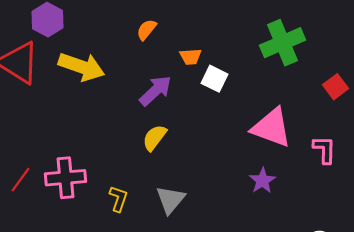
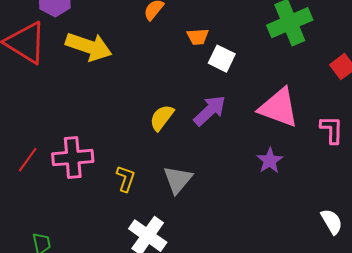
purple arrow: (155, 91) -> (210, 111), moved

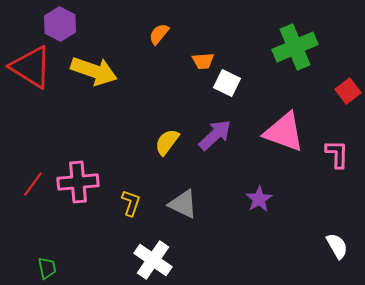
purple star: (270, 161) -> (259, 199), moved
gray triangle: (178, 180) -> (183, 204), turned -44

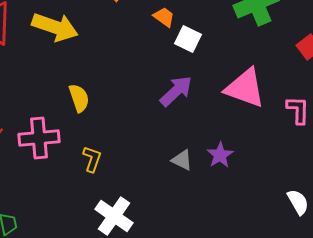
orange trapezoid: (203, 61) -> (164, 17), turned -140
yellow semicircle: (167, 142) -> (79, 98), moved, turned 124
gray triangle: (183, 204) -> (182, 160), moved, size x0.7

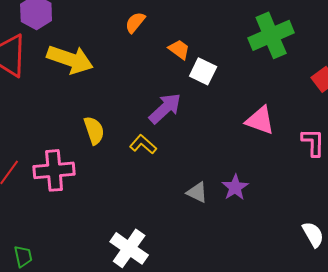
pink triangle: (245, 88) -> (260, 120), size x0.7
purple arrow: (176, 91) -> (165, 108), moved
yellow L-shape: (92, 159) -> (143, 144), moved, turned -68

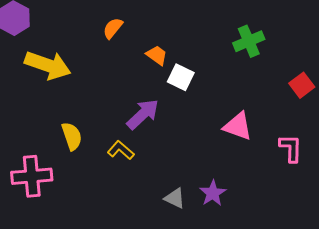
green cross: (271, 35) -> (249, 41), size x0.7

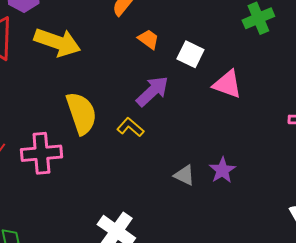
orange trapezoid: (157, 55) -> (148, 39), moved
pink triangle: (238, 126) -> (227, 84), moved
yellow semicircle: (72, 136) -> (81, 113), size x1.5

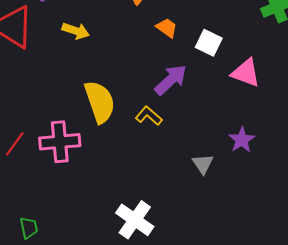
yellow arrow: (57, 42) -> (76, 31), size x0.6
purple star: (222, 170) -> (242, 140), moved
gray triangle: (184, 175) -> (203, 164), turned 30

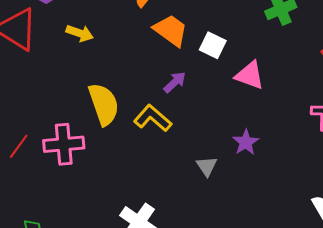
orange trapezoid: (167, 28) -> (171, 30), size x1.6
purple arrow: (171, 80) -> (175, 82), size x0.7
yellow L-shape: (149, 116) -> (153, 118), size x1.4

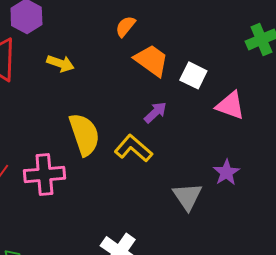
gray triangle: (207, 166) -> (187, 196), size x1.4

